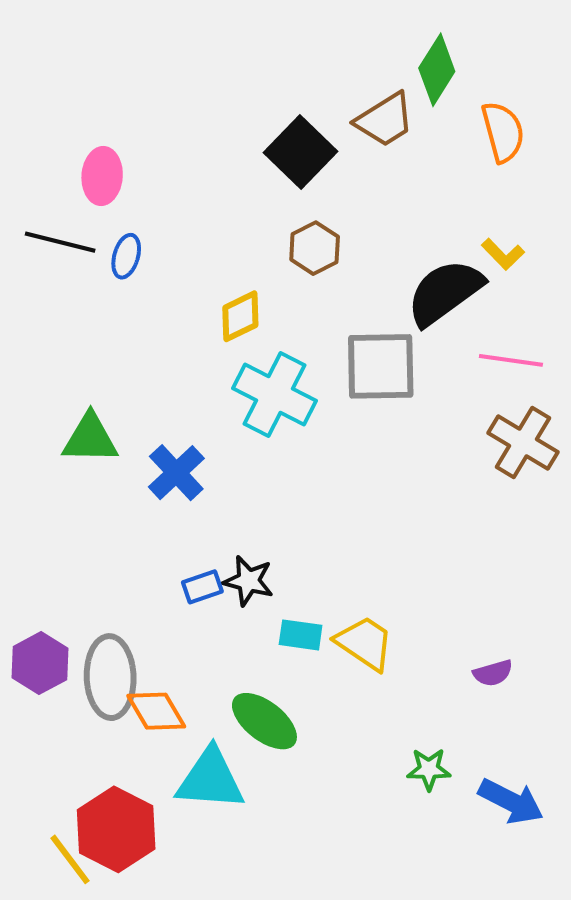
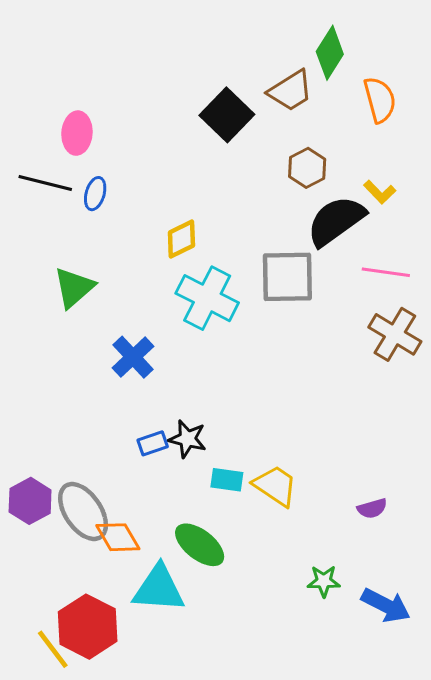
brown hexagon: (315, 248) -> (307, 168), moved
green triangle: (90, 439) -> (74, 287), moved, turned -42
gray ellipse: (110, 677) -> (83, 511), turned -32

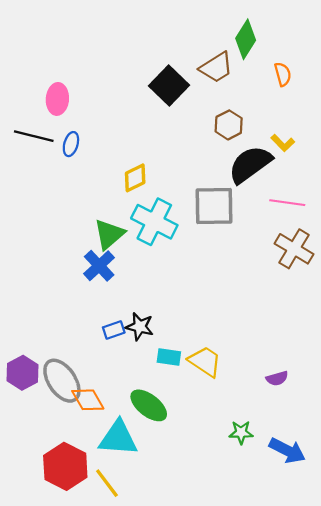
orange semicircle: (380, 100) -> (283, 74), size x0.7
green triangle: (74, 287) -> (109, 234), moved
yellow line: (53, 649) -> (107, 483), moved

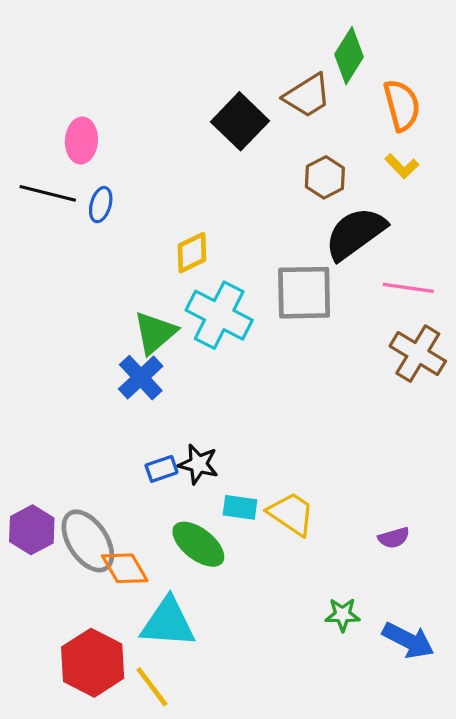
orange semicircle: (283, 74) -> (402, 105), size x1.5
yellow L-shape: (283, 143) -> (402, 166), moved
green ellipse: (149, 405) -> (198, 544), moved

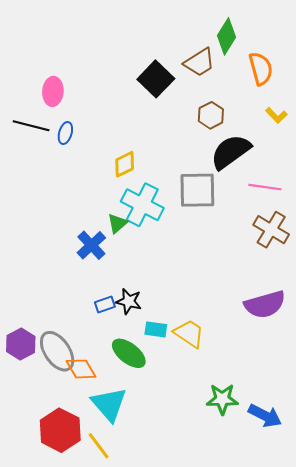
yellow L-shape: (402, 166) -> (276, 115), moved
green triangle: (155, 333) -> (117, 223), moved, size x0.7
purple semicircle: (394, 538) -> (265, 304), moved, size x2.0
green star: (343, 615) -> (222, 399), size x1.4
cyan triangle: (168, 623) -> (109, 404), turned 45

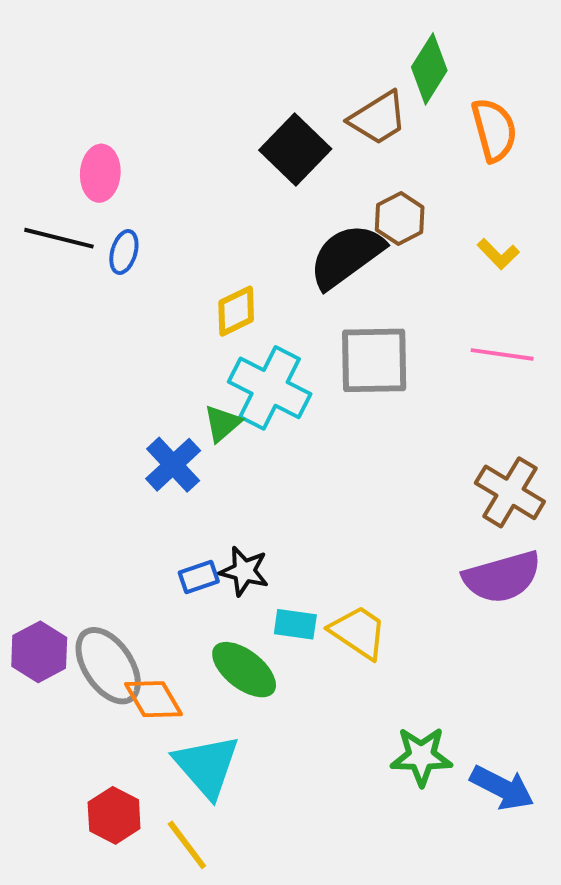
yellow L-shape: (276, 115) -> (498, 254), moved
black semicircle: (231, 152) -> (346, 256), moved
brown cross: (271, 230) -> (510, 492), moved
red hexagon: (60, 430) -> (114, 815), size x0.7

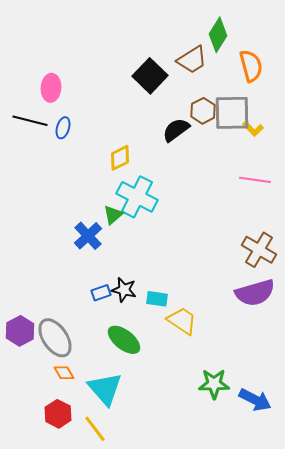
black semicircle: (346, 256) -> (176, 130), size x0.7
gray square: (374, 360) -> (232, 113), moved
cyan rectangle: (295, 624) -> (157, 299), moved
orange diamond: (153, 699) -> (64, 373), moved, size x0.7

